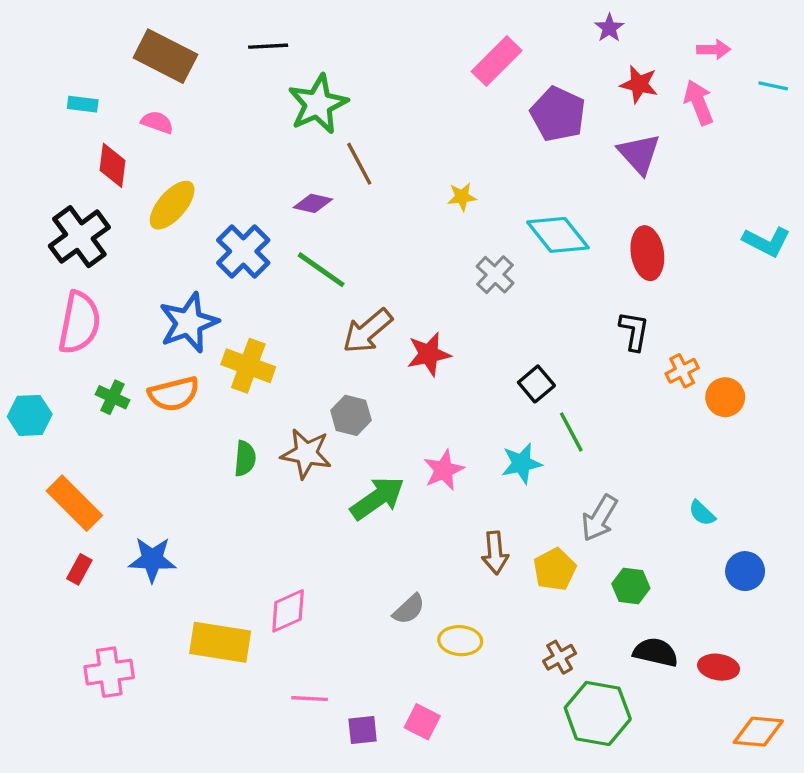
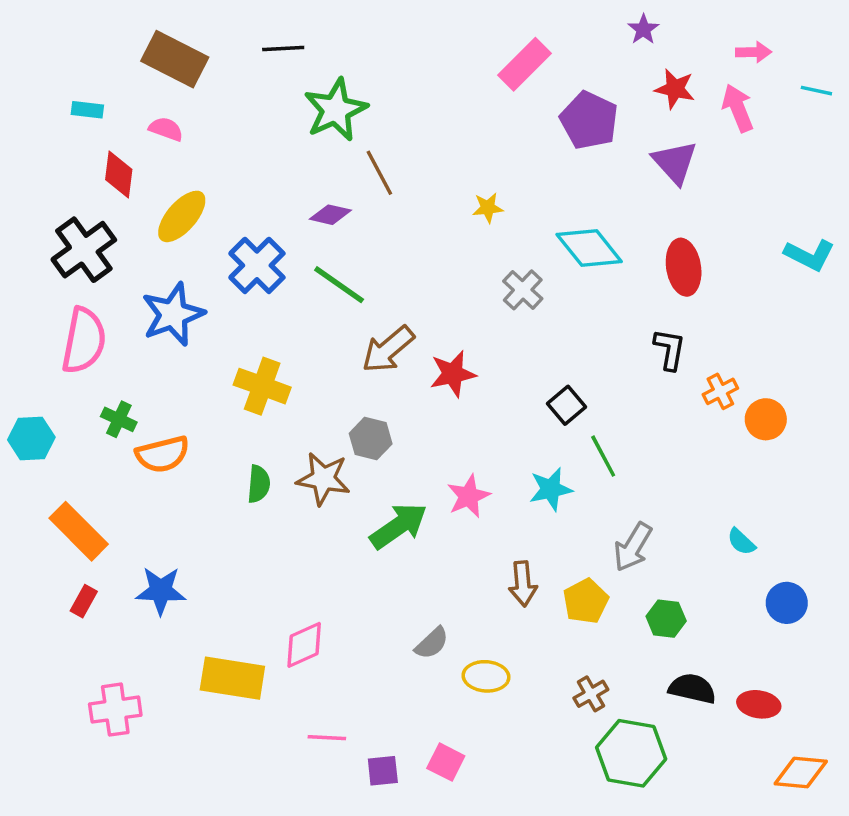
blue star: (189, 323) -> (173, 314), moved
orange semicircle: (174, 394) -> (163, 454), moved

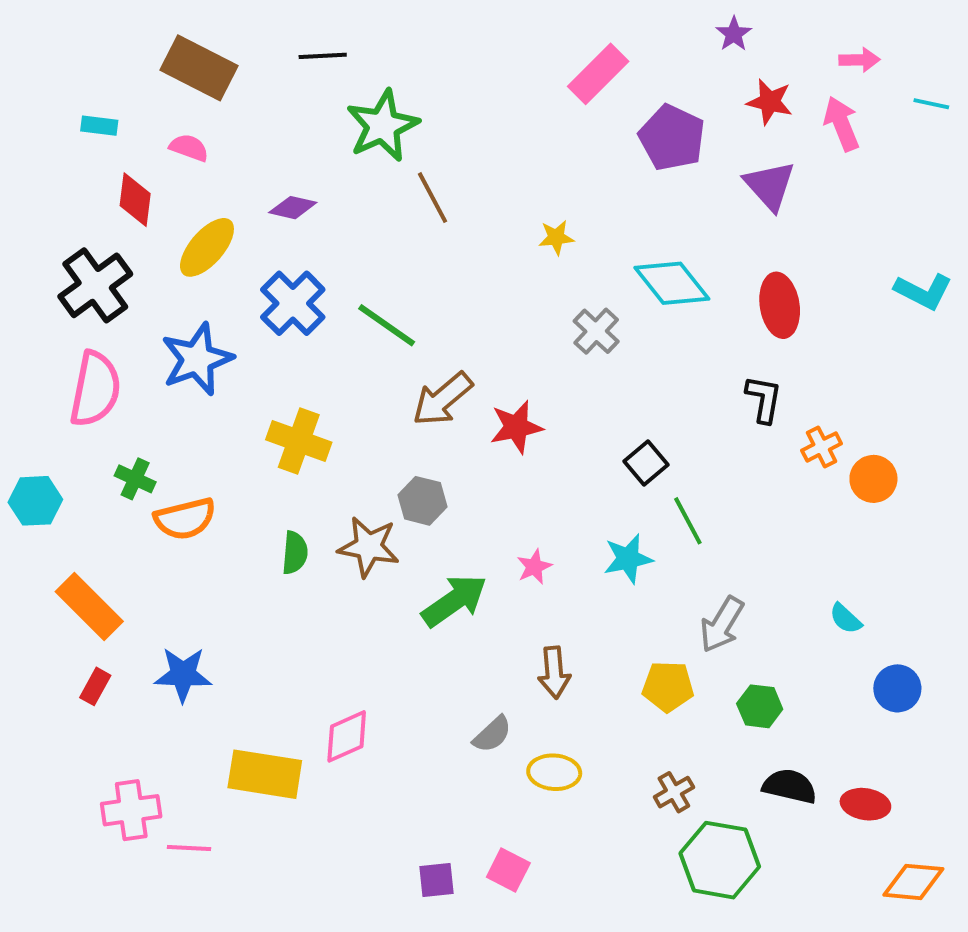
purple diamond: (330, 215) -> (293, 208), moved
pink star: (469, 496) -> (534, 567), size x0.7
brown arrow: (523, 584) -> (554, 672), moved
yellow pentagon: (586, 601) -> (668, 686), turned 30
pink line: (327, 738) -> (189, 848), moved

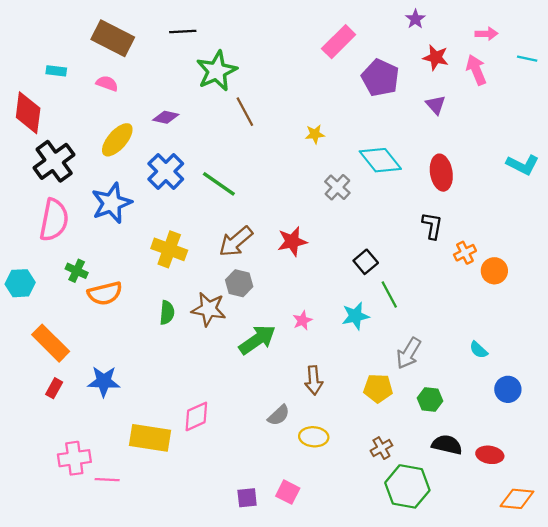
purple triangle: (770, 186) -> (436, 105), size x0.7
red diamond: (135, 200) -> (28, 113), moved, size x1.4
brown arrow: (442, 399) -> (236, 241), moved

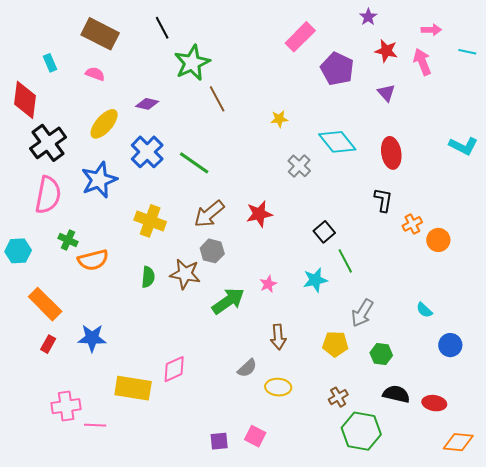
black line: (183, 31) -> (162, 28), turned 65
cyan rectangle: (56, 71) -> (50, 63), turned 60

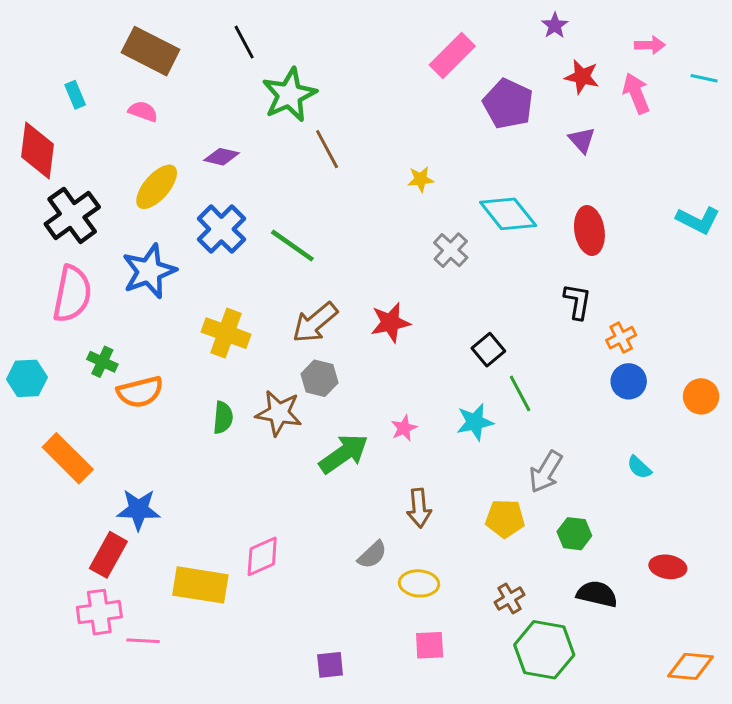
orange circle: (438, 240) -> (701, 396), moved
red rectangle: (48, 344) -> (108, 555), moved, size x1.6
blue circle: (450, 345) -> (629, 381), moved
red ellipse: (434, 403) -> (668, 567), moved
pink square: (255, 436) -> (430, 645), moved, turned -30

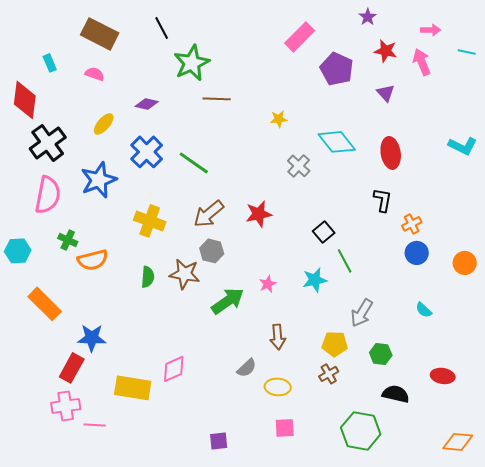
brown line: (327, 149) -> (217, 99), turned -60
yellow ellipse: (157, 187) -> (104, 124), size x0.7
brown cross: (510, 599) -> (329, 374), moved

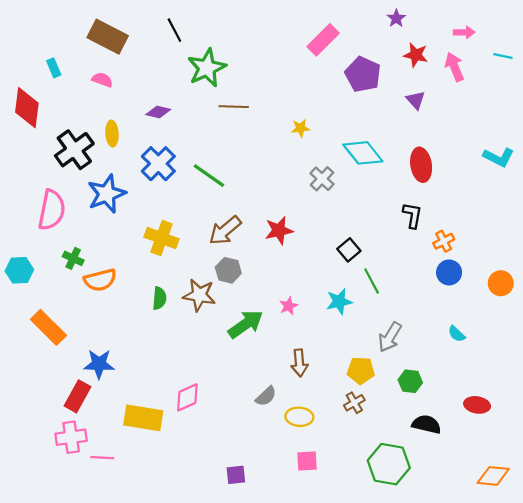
yellow ellipse: (104, 124) -> (112, 134), turned -45
black cross: (48, 143) -> (74, 150), moved

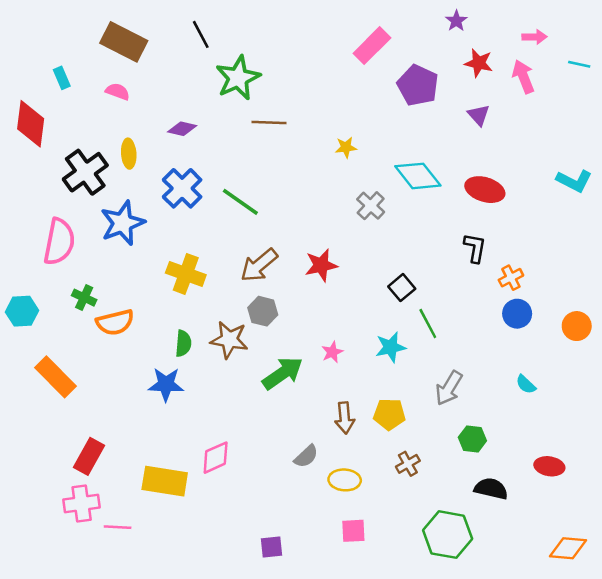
red ellipse: (421, 165) -> (485, 190), turned -64
blue star: (99, 364) -> (166, 384), moved
yellow pentagon: (361, 370) -> (389, 414), moved

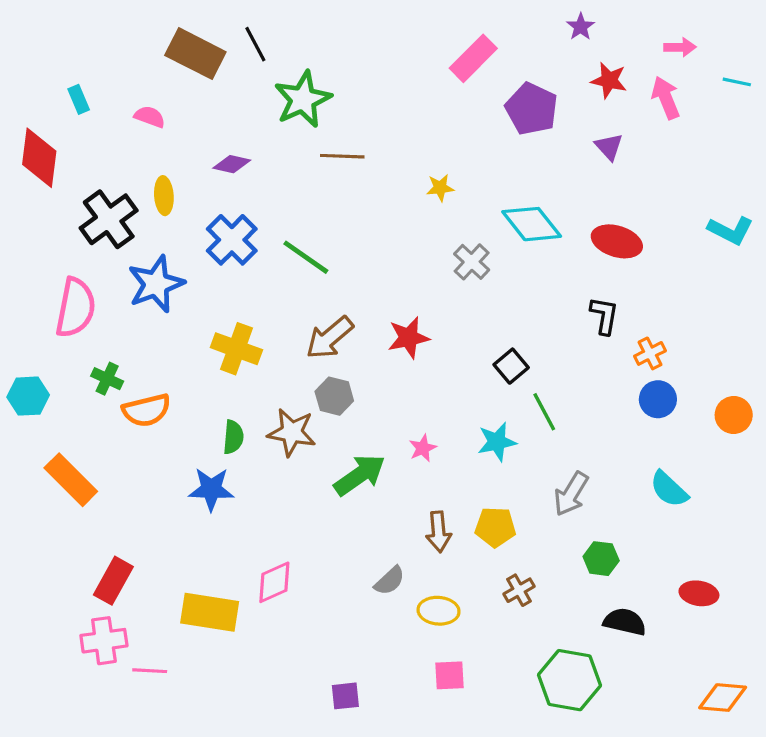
brown rectangle: (124, 42) -> (195, 54), moved
cyan semicircle: (526, 384) -> (669, 489), size x1.5

